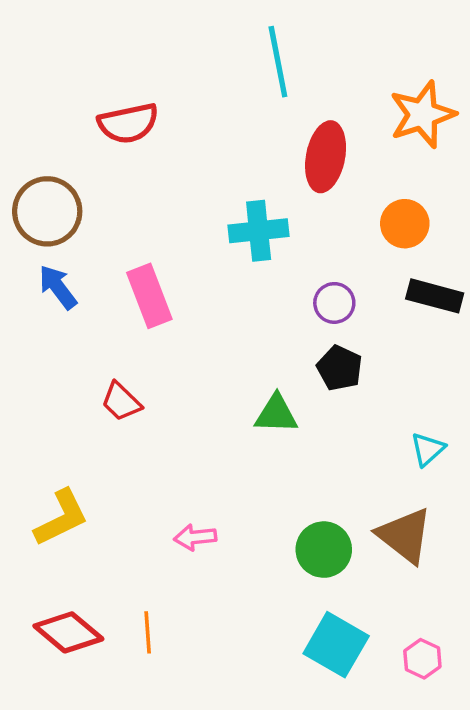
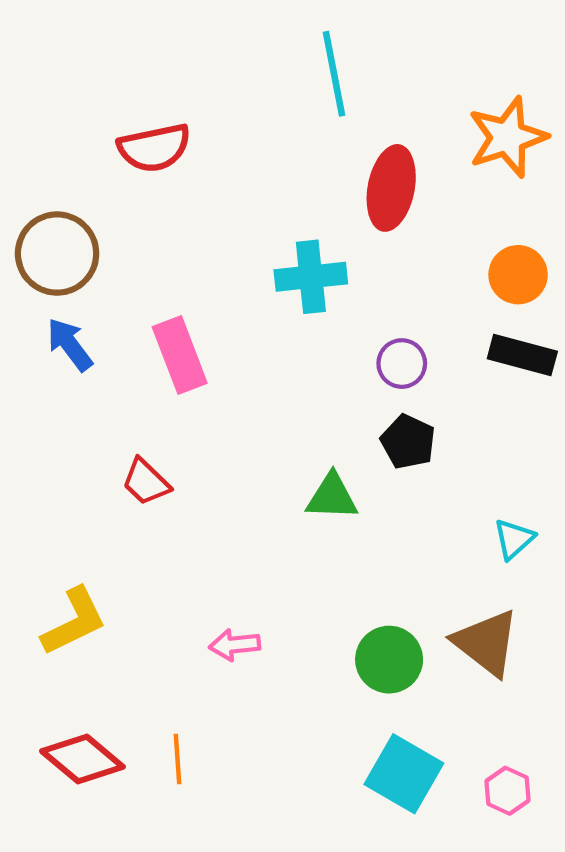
orange circle: (405, 224) -> (518, 275), moved

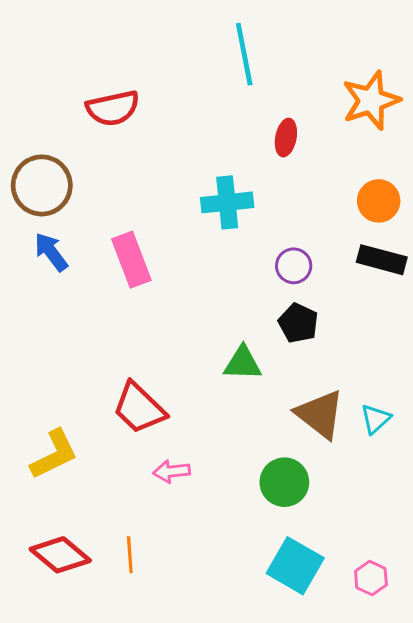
red ellipse: (391, 188) -> (286, 138), size x0.6
red trapezoid: (146, 482) -> (139, 408), moved, size x1.5
cyan triangle: (514, 539) -> (376, 419), moved
brown triangle: (486, 643) -> (320, 414), moved

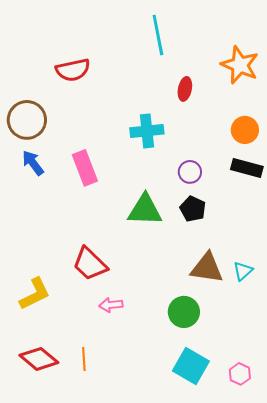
orange star: (371, 100) -> (240, 65), turned -30
green triangle: (243, 363) -> (145, 210), moved, size x1.4
brown triangle: (320, 414) -> (207, 268), turned -30

